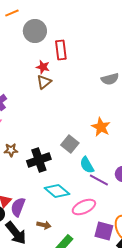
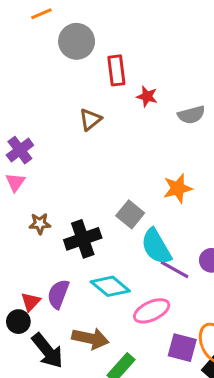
red star: (43, 67) -> (147, 96), moved
orange star: (101, 127) -> (178, 188), turned 30
cyan semicircle: (87, 165) -> (156, 247), size x1.4
purple semicircle: (18, 207) -> (58, 294), moved
brown arrow: (44, 225) -> (90, 338), size x1.6

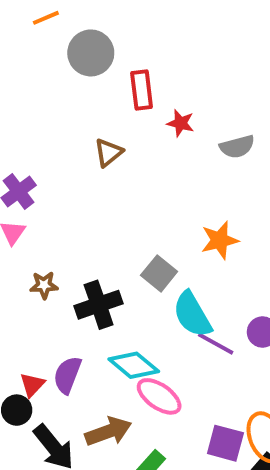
pink ellipse: (152, 311) -> (159, 396), moved, turned 60
brown arrow: (90, 338) -> (108, 432), turned -32

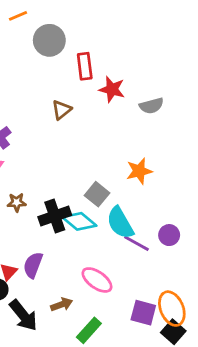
red star: (181, 123) -> (112, 89), size x1.4
cyan diamond: (134, 365) -> (79, 221), moved
brown arrow: (108, 432) -> (62, 304), size x0.7

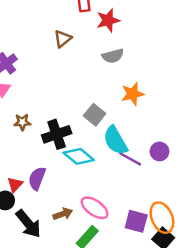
red star: (112, 89) -> (108, 20), turned -30
gray semicircle: (151, 106) -> (113, 56), moved
cyan diamond: (79, 221) -> (79, 156), moved
pink ellipse: (97, 280) -> (95, 208), moved

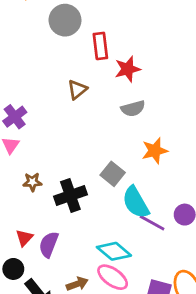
cyan diamond: (79, 156) -> (114, 251), moved
red triangle: (15, 185) -> (24, 238), moved

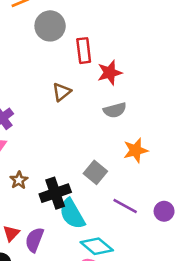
brown star: (32, 182) -> (19, 180), turned -30
cyan semicircle: (136, 202) -> (72, 214), moved
purple line: (152, 223) -> (125, 206), moved

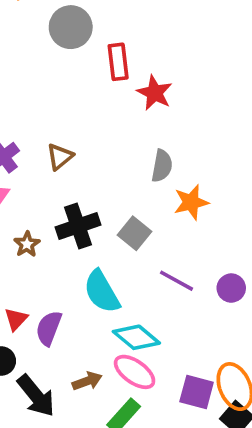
red star: (110, 73) -> (155, 93), turned -30
brown triangle: (62, 92) -> (60, 157), moved
gray semicircle: (115, 110) -> (162, 166), moved, turned -65
black cross: (55, 193) -> (78, 226), moved

